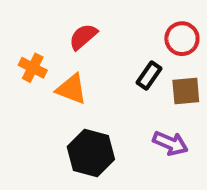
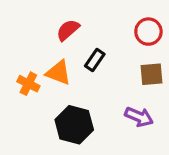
orange cross: (33, 68) -> (28, 84), moved
black rectangle: (149, 75) -> (95, 60), moved

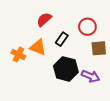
red circle: (148, 32) -> (87, 27), moved
black hexagon: (74, 125) -> (66, 69), moved

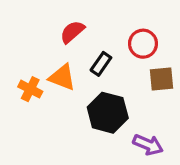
purple arrow: (91, 76) -> (148, 145), moved

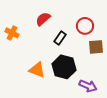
orange triangle: (62, 77) -> (37, 70), moved
orange cross: (30, 89) -> (12, 33), moved

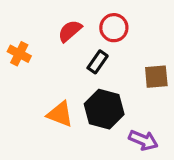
red circle: (85, 26) -> (114, 28), moved

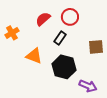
orange cross: (19, 54) -> (12, 33), turned 32
orange triangle: (60, 114) -> (34, 56), moved

